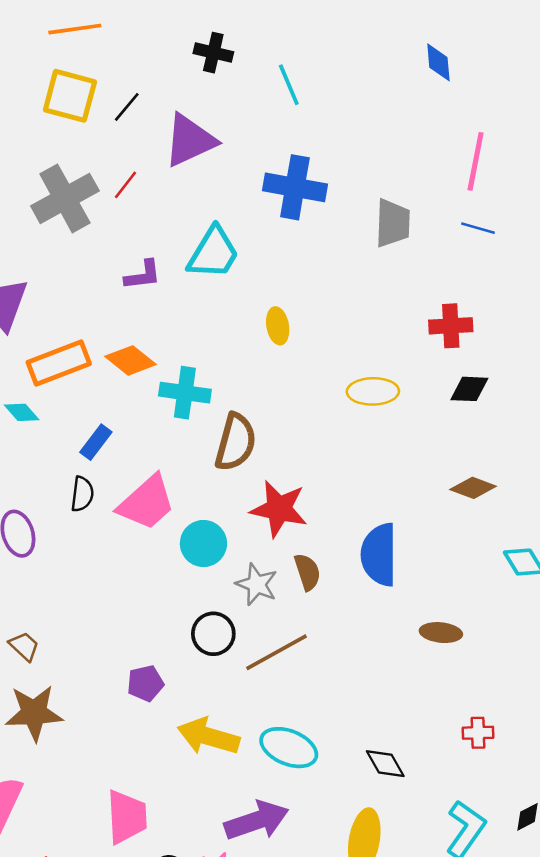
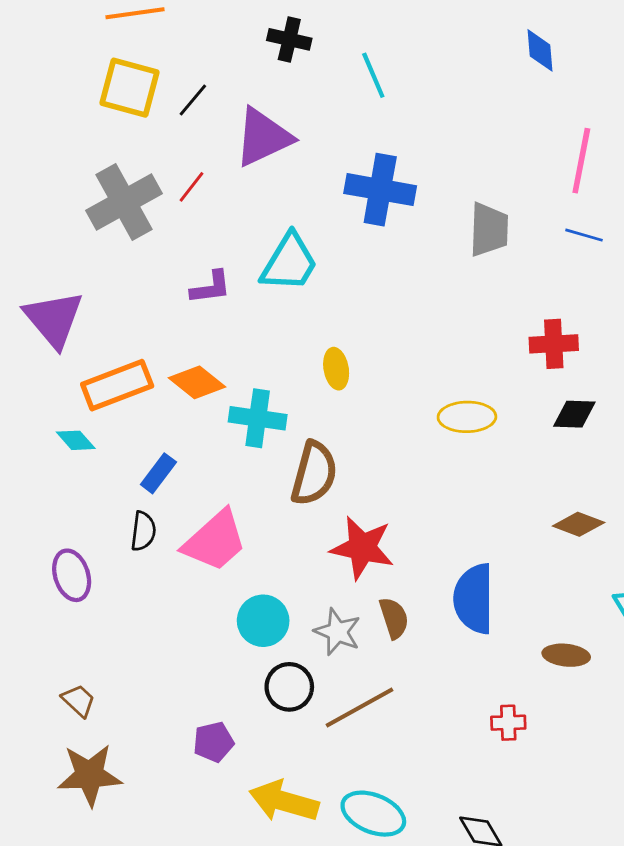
yellow ellipse: (278, 326) -> (336, 369), moved
cyan circle: (203, 544) -> (263, 621), moved
brown ellipse: (441, 633) -> (566, 655), moved
red cross: (478, 733) -> (508, 723), moved

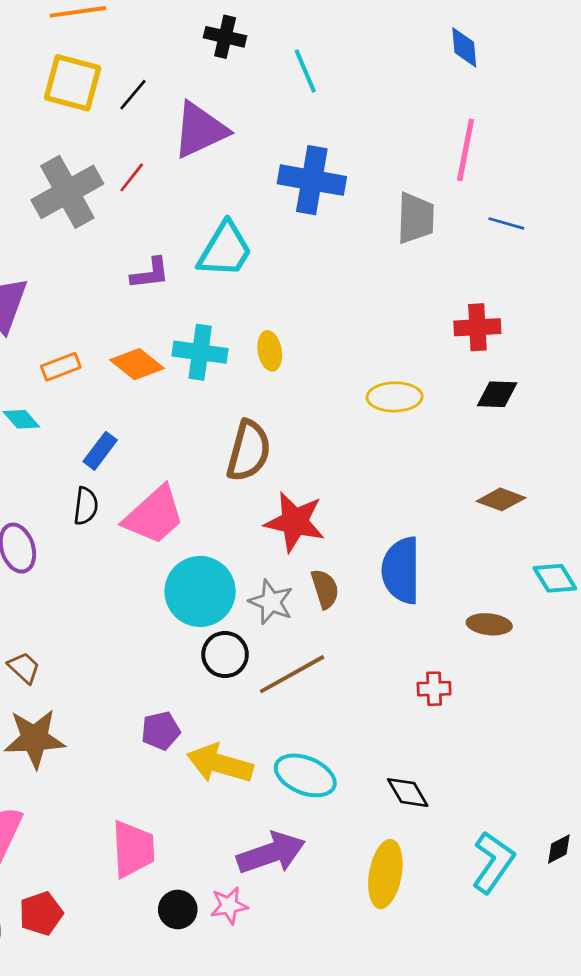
pink line: (581, 161) -> (466, 150), moved
orange rectangle: (117, 385) -> (61, 367), size x0.6
cyan cross: (258, 418) -> (200, 352), moved
cyan circle: (263, 621) -> (200, 591), size x1.4
purple pentagon: (214, 742) -> (161, 731), moved

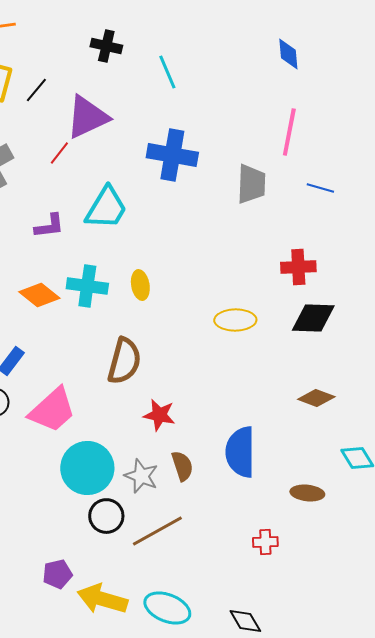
red line: (132, 177) -> (59, 153), moved
black diamond: (497, 394) -> (313, 318), size x1.4
red star: (295, 522) -> (159, 415), size x0.7

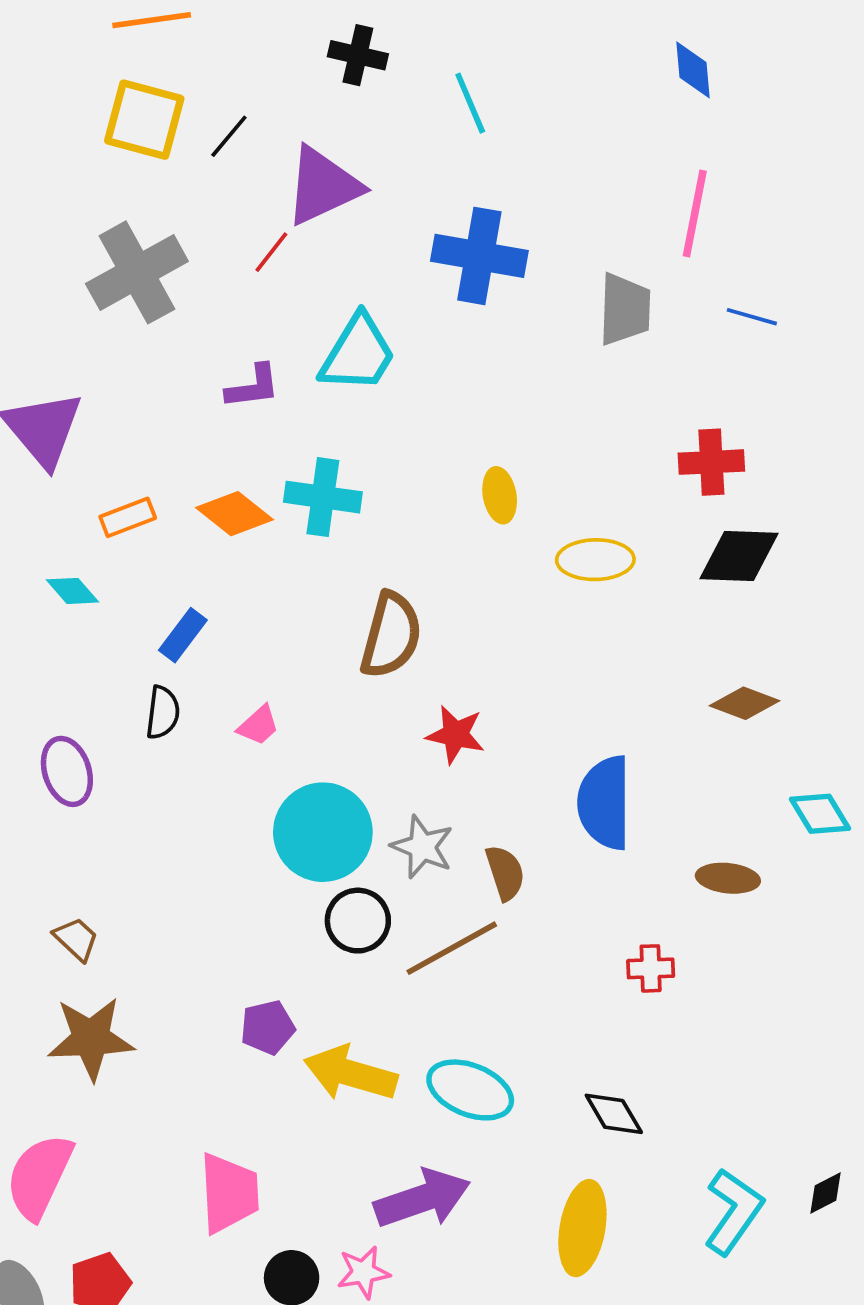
yellow ellipse: (140, 285) -> (500, 495), moved
pink trapezoid: (52, 410) -> (258, 725), size x0.5
brown semicircle: (182, 466) -> (505, 873), moved

